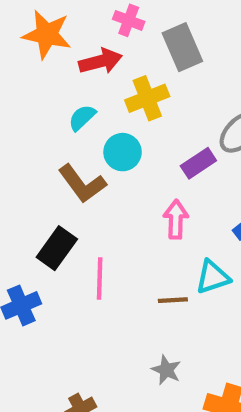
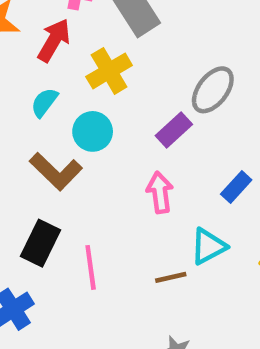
red arrow: (101, 61) -> (54, 40), turned -36

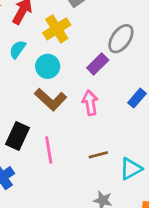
brown L-shape: (56, 171) -> (51, 99), moved
cyan triangle: (208, 246) -> (131, 169), moved

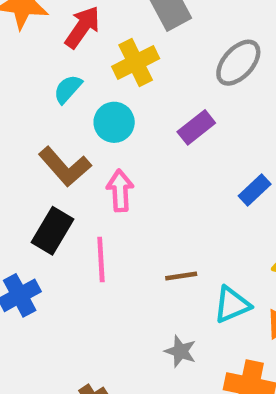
gray ellipse: (121, 39) -> (238, 63), moved
brown L-shape: (51, 99) -> (65, 167), moved
pink arrow: (90, 103) -> (120, 191), moved

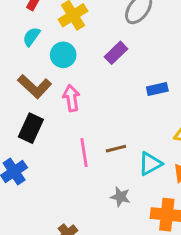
blue rectangle: (255, 190) -> (157, 89), turned 36
pink line: (101, 259) -> (84, 153), moved

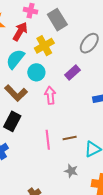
cyan semicircle: (31, 37) -> (15, 59), size x1.5
pink arrow: (71, 98) -> (50, 95), moved

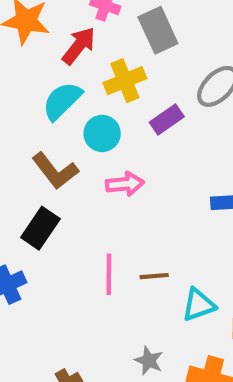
purple rectangle: (73, 73) -> (167, 120), moved
pink arrow: (50, 95) -> (125, 184), turned 84
gray star: (71, 171) -> (149, 361), moved

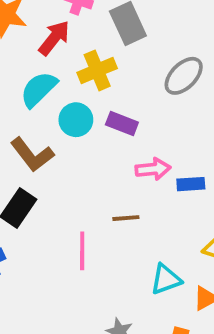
purple rectangle: (167, 120) -> (122, 123), moved, turned 56
pink arrow: (125, 184) -> (153, 169), moved
brown line: (154, 276) -> (126, 218), moved

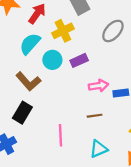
purple rectangle: (122, 123) -> (79, 60), turned -42
brown line: (126, 218) -> (95, 116), moved
cyan triangle: (166, 279) -> (99, 149), moved

